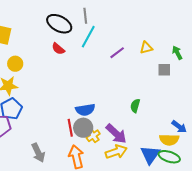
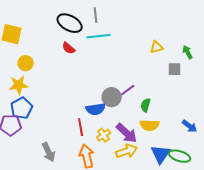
cyan line: (88, 37) -> (99, 36), turned 55
purple line: (117, 53) -> (128, 90), moved
gray circle: (83, 128) -> (112, 97), moved
yellow semicircle: (169, 140) -> (150, 125), moved

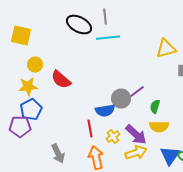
yellow triangle: (157, 47) -> (166, 49), size x1.5
red semicircle: (69, 48) -> (61, 80), moved, size x1.5

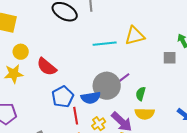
cyan line: (108, 38) -> (105, 44), moved
yellow triangle: (166, 49) -> (135, 36), moved
gray circle: (121, 99) -> (107, 86), size x1.4
blue pentagon: (31, 110) -> (63, 97), moved

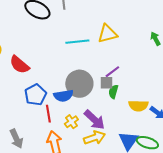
gray square: (170, 58) -> (106, 83), moved
purple line: (123, 79) -> (112, 72), moved
yellow semicircle: (145, 114) -> (138, 106), moved

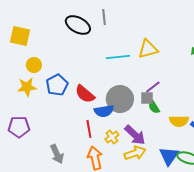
red semicircle: (19, 65) -> (85, 94), moved
green semicircle: (113, 92) -> (154, 107), turned -48
blue pentagon: (35, 95) -> (57, 85), moved

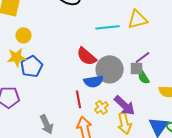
blue pentagon: (57, 85) -> (32, 66), moved
red semicircle: (85, 94) -> (87, 56), moved
yellow arrow: (135, 153) -> (125, 123), turned 95

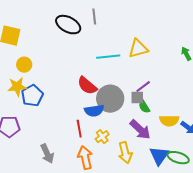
purple arrow: (125, 105) -> (140, 130), moved

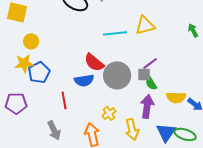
blue semicircle: (94, 111) -> (84, 80), moved
red line: (79, 129) -> (64, 100), moved
purple arrow: (140, 130) -> (147, 106), turned -125

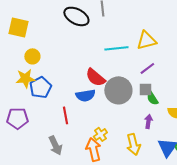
purple line: (150, 63) -> (147, 68), moved
purple arrow: (147, 106) -> (148, 121), size x0.6
yellow cross: (109, 113) -> (100, 134), moved

